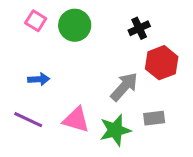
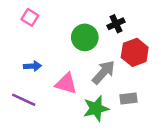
green circle: (75, 25) -> (85, 37), moved
pink triangle: (76, 120) -> (66, 84), moved

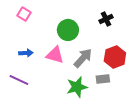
black cross: (116, 24) -> (106, 19), moved
red hexagon: (135, 52) -> (115, 57), moved
pink triangle: (66, 84) -> (55, 55), moved

